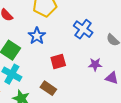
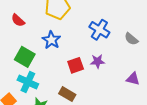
purple star: (95, 64) -> (98, 61), moved

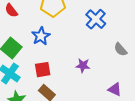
blue cross: (99, 30) -> (96, 19), moved
red square: (76, 65) -> (43, 70), moved

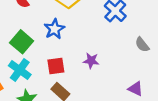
purple star: (83, 66) -> (91, 61), moved

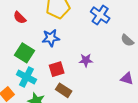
blue star: (54, 29) -> (51, 38), turned 30

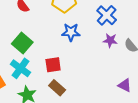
blue star: (51, 38) -> (71, 32), moved
purple star: (86, 60) -> (110, 40), moved

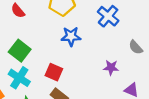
purple star: (110, 40) -> (111, 68), moved
red square: (53, 65) -> (54, 72), turned 35

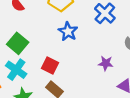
blue star: (71, 36) -> (68, 31), turned 30

